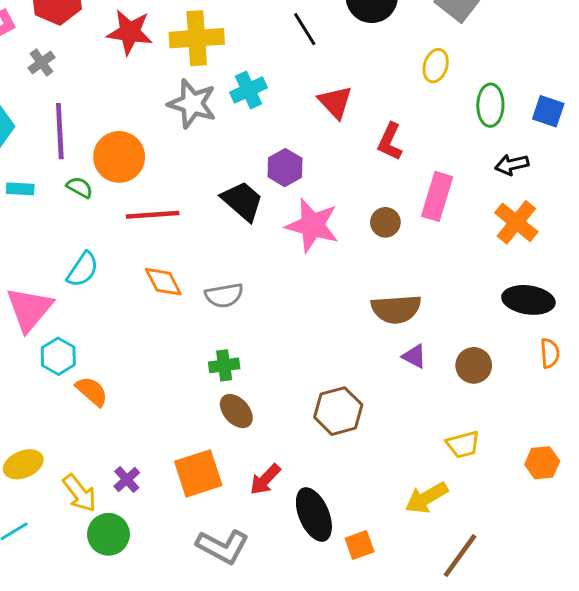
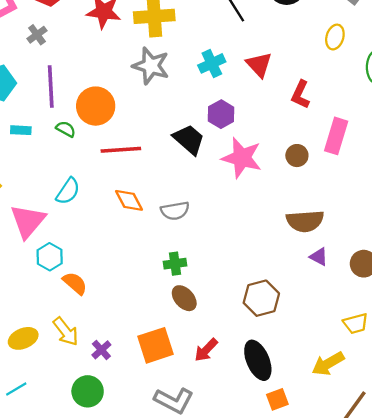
cyan cross: (248, 90) -> (212, 63), moved
yellow arrow: (80, 493) -> (66, 332), moved
black ellipse: (314, 515) -> (258, 360), moved

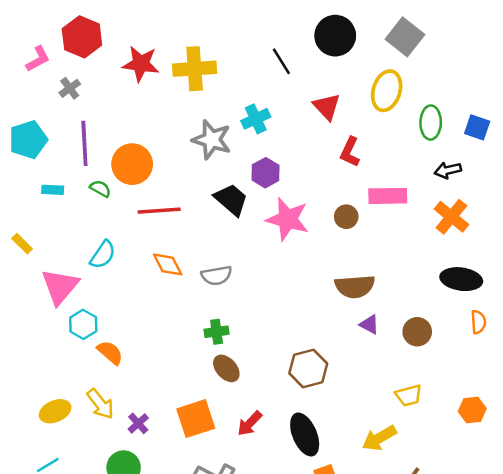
yellow ellipse: (335, 37) -> (387, 91), size x1.5
red triangle: (259, 65) -> (327, 107), moved
gray star: (151, 66) -> (212, 140), moved
pink rectangle: (336, 136) -> (388, 196), turned 72

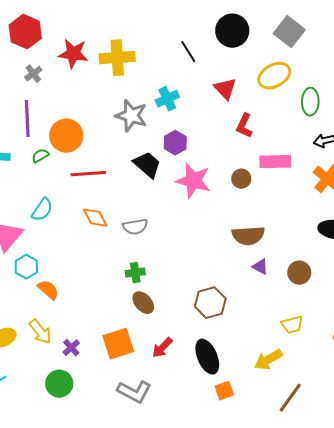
gray cross: (70, 88) -> (33, 74), moved
yellow ellipse: (387, 91) -> (274, 76), turned 44
green semicircle: (100, 189) -> (40, 156), turned -60

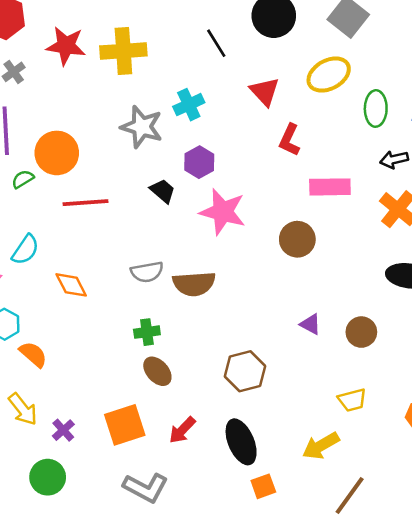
black trapezoid: (147, 165) -> (163, 191), size x0.7
brown circle: (241, 179) -> (297, 239), moved, size x1.4
orange diamond: (95, 218) -> (71, 285), moved
brown semicircle: (248, 236) -> (194, 284), moved

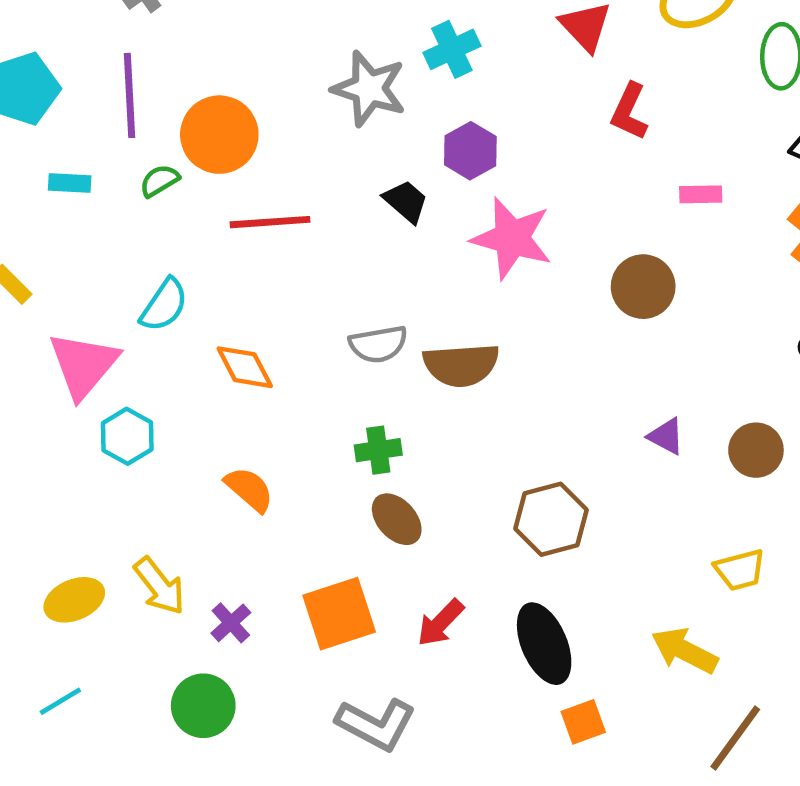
pink rectangle: (330, 187) -> (701, 194), size x0.6
orange semicircle: (33, 354) -> (249, 489), moved
yellow arrow: (321, 446) -> (685, 650), turned 57

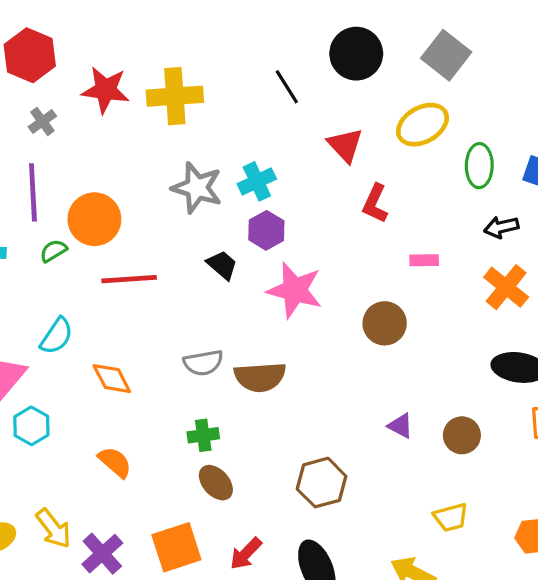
cyan cross: (452, 49) -> (257, 181), moved
purple cross: (231, 623) -> (102, 554), size x1.5

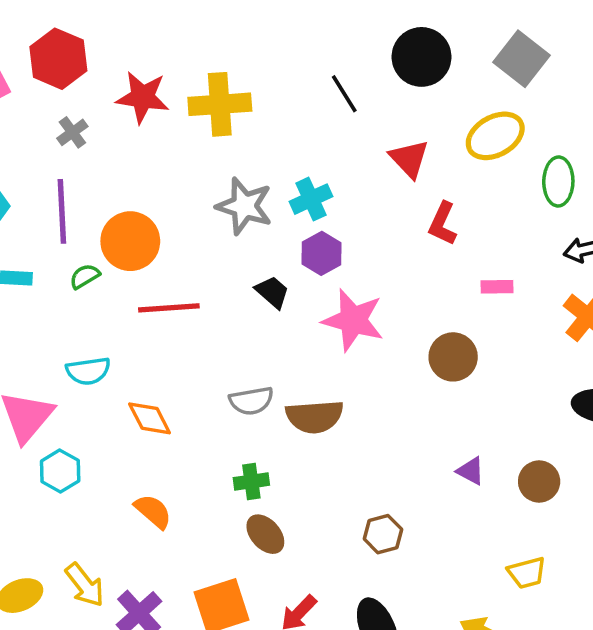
cyan semicircle: (57, 336) -> (88, 371), turned 48
brown hexagon: (322, 483) -> (383, 534), size x0.7

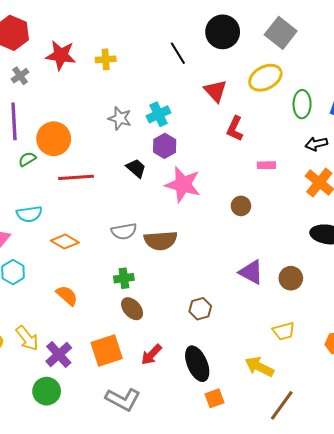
yellow cross: (220, 104) -> (106, 59), size x0.6
gray star: (244, 206) -> (120, 118), size x0.7
brown circle: (453, 357) -> (241, 206), size x0.7
orange diamond: (150, 418) -> (65, 242), turned -32
purple triangle: (471, 471) -> (251, 272), size x1.5

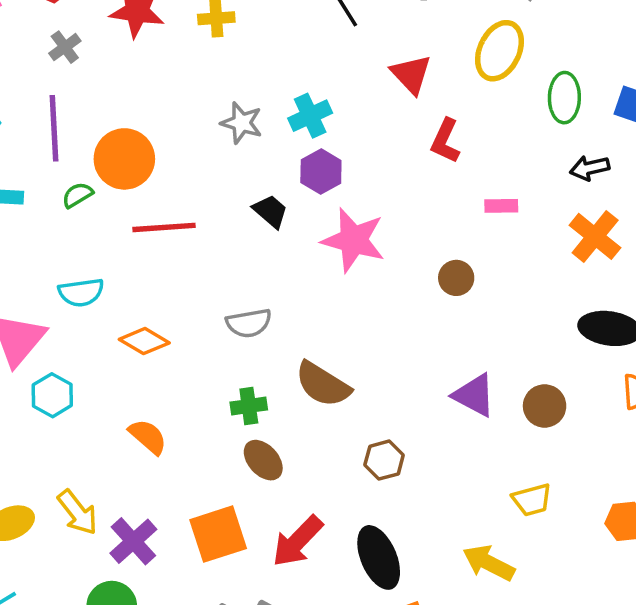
yellow ellipse: (265, 78) -> (499, 51), turned -36
brown semicircle: (161, 241) -> (323, 384), moved, turned 36
red arrow: (151, 355) -> (297, 541), size x1.4

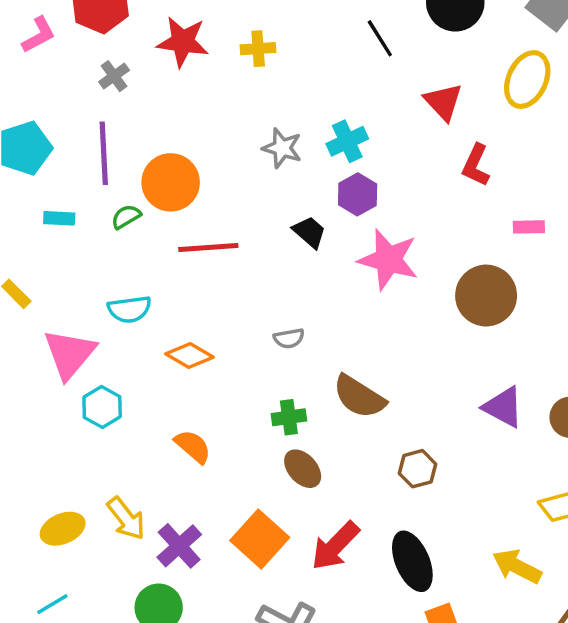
brown circle: (456, 278) -> (486, 296), size x1.8
gray semicircle: (249, 323) -> (289, 338), size x0.7
orange square: (218, 534) -> (260, 539), turned -30

